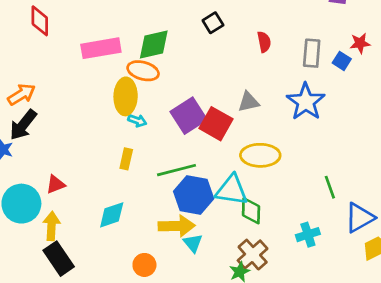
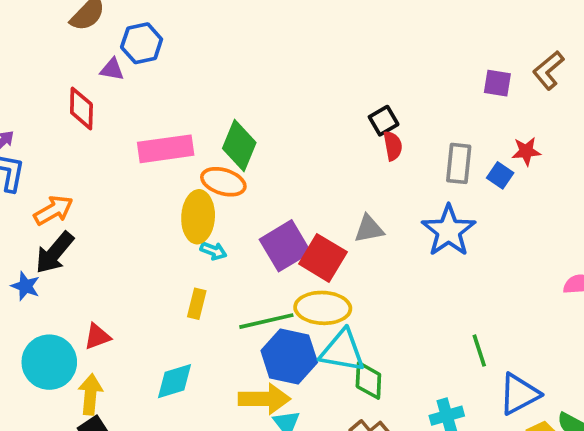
black square: (213, 23) -> (384, 121), moved
green diamond: (154, 44) -> (239, 146), turned -56
yellow ellipse: (260, 155) -> (323, 308), moved

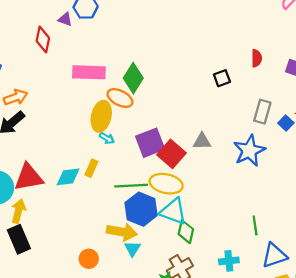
red semicircle: (393, 146) -> (257, 58), moved
red triangle: (97, 337) -> (29, 177), size x1.8
cyan diamond: (174, 381) -> (68, 177), moved

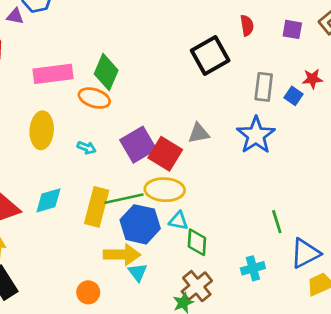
black square: (222, 78) -> (210, 55), size x1.8
yellow ellipse: (101, 116) -> (42, 130), moved
yellow rectangle: (91, 168) -> (97, 207), moved, size x1.8
cyan triangle: (173, 211) -> (178, 221), size x0.6

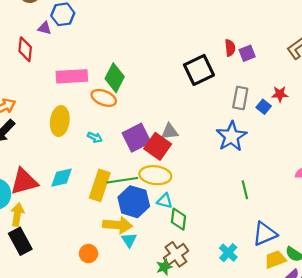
purple square: (292, 29) -> (247, 53), moved, turned -35
gray triangle: (199, 133) -> (170, 132), moved
green line: (277, 222) -> (245, 190), moved
cyan cross: (253, 268) -> (228, 253), moved, turned -36

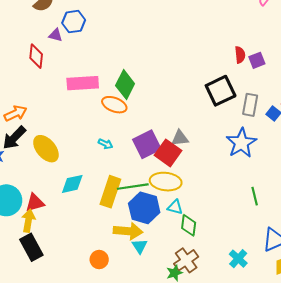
black square: (199, 70) -> (221, 91), moved
yellow ellipse: (60, 121) -> (46, 149), moved, turned -48
red triangle: (24, 182) -> (35, 203), moved, size x0.7

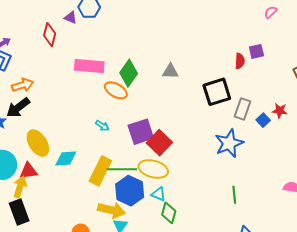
purple square: (257, 60) -> (256, 51), moved
gray triangle: (180, 138) -> (170, 71), moved
yellow ellipse: (46, 149) -> (38, 143), moved

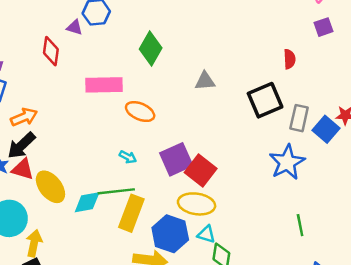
purple square: (256, 51) -> (323, 27), moved
green diamond: (129, 73) -> (151, 49), moved
blue square: (263, 120) -> (326, 129), size x1.5
green line: (122, 169) -> (116, 191), moved
red triangle: (28, 171) -> (23, 169), moved, turned 30

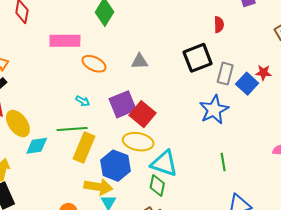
gray triangle: (205, 81) -> (140, 61), moved
cyan diamond: (87, 202) -> (37, 146), moved
cyan triangle: (206, 234) -> (164, 163), moved, size x1.8

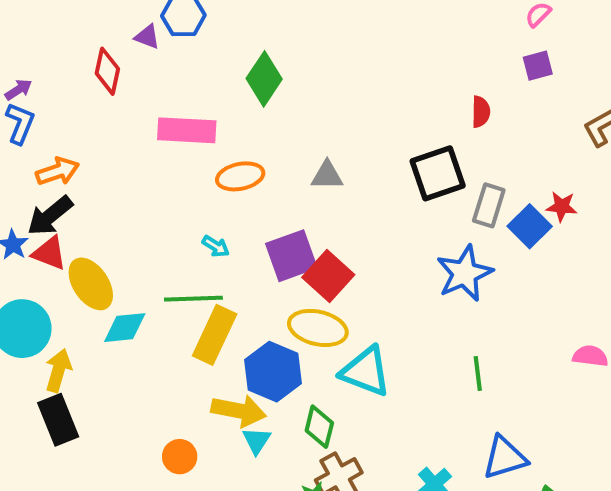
orange ellipse: (94, 64) -> (240, 176), turned -40
green diamond: (157, 186) -> (319, 427), moved

